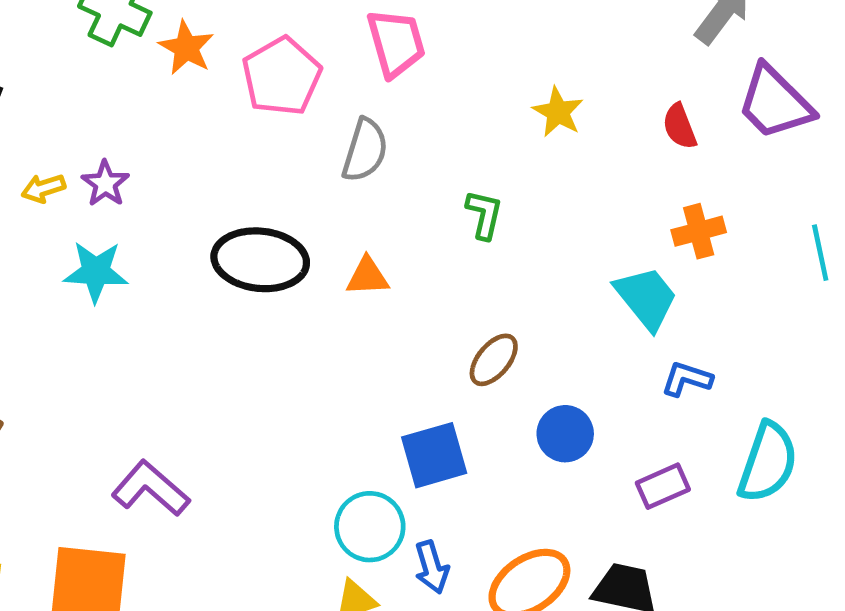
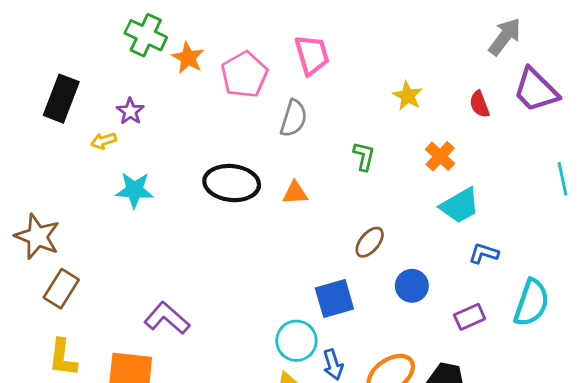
purple star: (105, 184) -> (130, 111), moved
orange cross: (699, 231) -> (440, 156), moved, turned -32
cyan trapezoid: (646, 298) -> (460, 206), turned 99

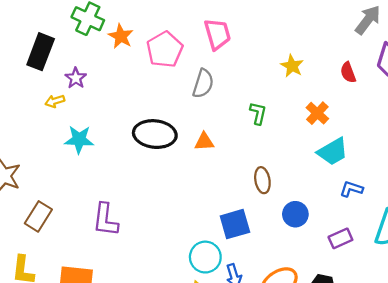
black rectangle: (61, 99) -> (41, 52), moved
brown ellipse: (370, 242) -> (262, 180), turned -50
brown rectangle: (61, 289) -> (38, 216), moved
purple L-shape: (167, 318) -> (105, 220), moved, turned -124

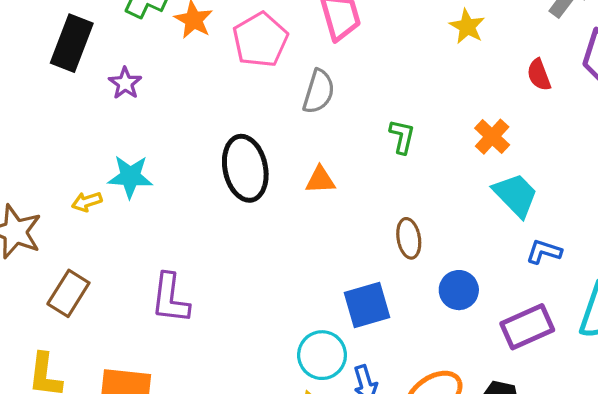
yellow star: (292, 66) -> (467, 26), moved
yellow arrow: (55, 101) -> (87, 202), moved
black ellipse: (155, 134) -> (245, 168), turned 72
cyan trapezoid: (333, 152) -> (516, 195), turned -104
purple rectangle: (340, 238) -> (527, 327), size x1.4

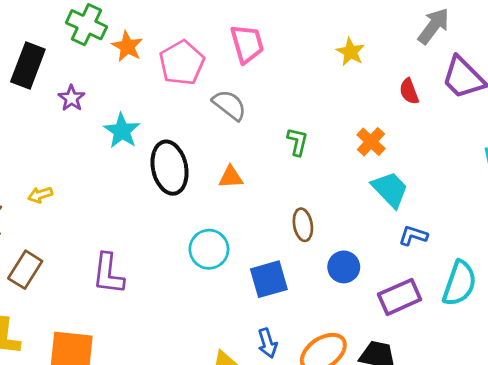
gray semicircle: (319, 92) -> (229, 105), turned -69
cyan star: (130, 177) -> (122, 131), moved, turned 30
cyan circle: (322, 355) -> (209, 249), moved

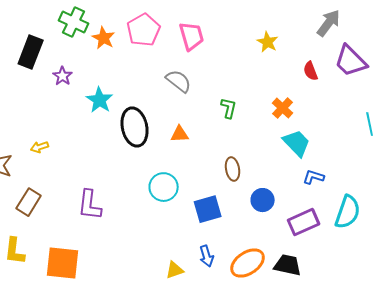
pink pentagon: (182, 63) -> (144, 30), moved

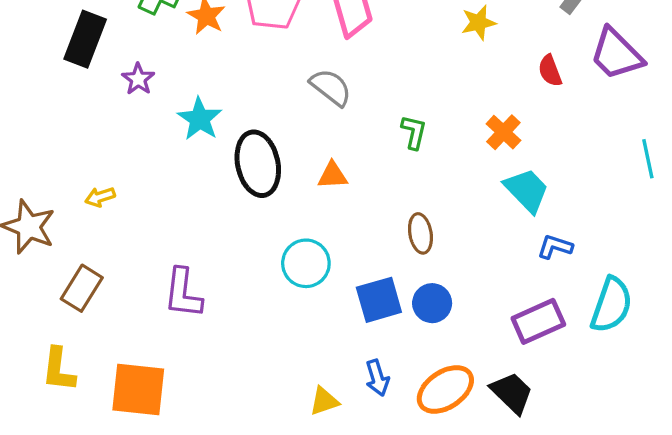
yellow star: (268, 42) -> (479, 23), turned 30
blue circle: (263, 200) -> (432, 303), moved
black trapezoid: (288, 265) -> (512, 393), turned 32

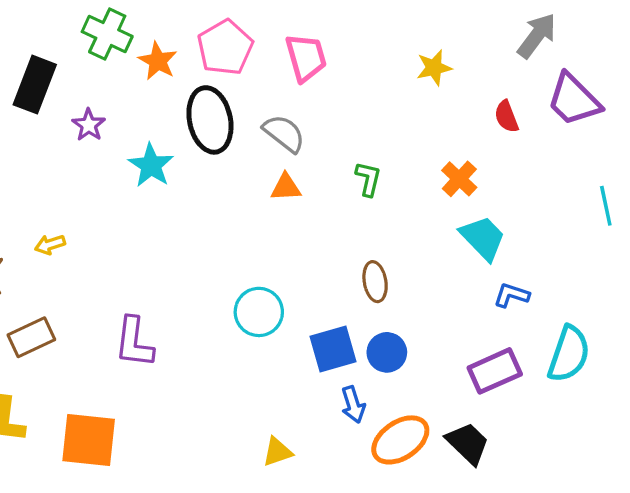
black ellipse: (258, 164) -> (210, 120), moved
orange triangle: (332, 175) -> (286, 187), moved
brown rectangle: (82, 288) -> (31, 337), turned 33
blue arrow: (377, 378) -> (353, 405), moved

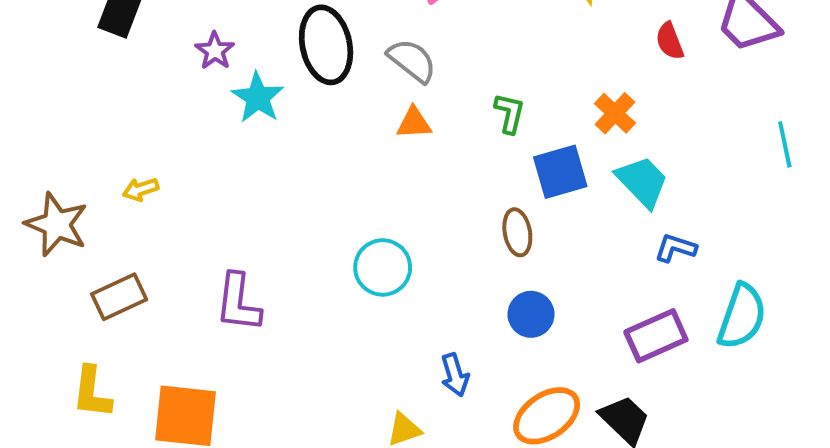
purple star: (89, 125) -> (215, 51), moved
blue square: (333, 349) -> (560, 172), moved
blue arrow: (353, 405) -> (455, 375), moved

